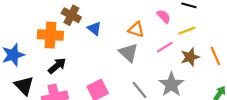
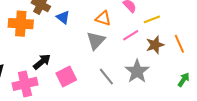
gray triangle: (128, 53) -> (96, 41), turned 30
black arrow: (57, 66) -> (42, 62), moved

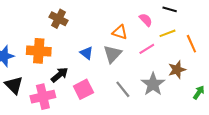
blue triangle: (63, 17) -> (87, 53), moved
orange cross: (21, 24) -> (39, 51), moved
orange line: (179, 44) -> (191, 44), moved
brown star: (155, 45) -> (177, 70), moved

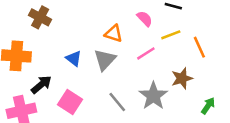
pink square: (83, 89) -> (70, 102), turned -30

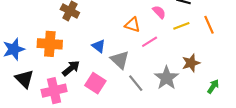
orange line: (199, 47) -> (209, 25), moved
pink line: (146, 53) -> (150, 42), moved
gray triangle: (105, 60) -> (120, 60), moved, turned -30

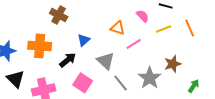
blue triangle: (99, 46) -> (84, 40), moved, turned 40
black arrow: (71, 68) -> (68, 60), moved

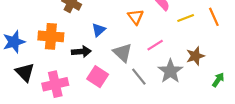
orange triangle: (118, 28) -> (136, 17), turned 35
pink line: (134, 44) -> (155, 45), moved
black arrow: (68, 60) -> (81, 52), turned 36

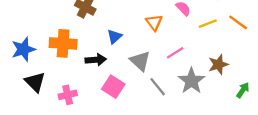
orange line: (214, 17) -> (238, 22), turned -30
pink cross: (55, 84) -> (68, 95), size x0.7

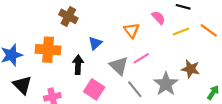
pink line: (175, 53) -> (141, 58), moved
black arrow: (96, 60) -> (78, 65), turned -84
brown star: (218, 64) -> (191, 69), turned 30

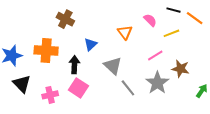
orange line: (209, 30) -> (195, 18), moved
pink line: (141, 58) -> (155, 56), moved
pink square: (94, 89) -> (78, 88), moved

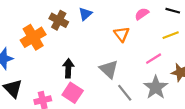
pink semicircle: (150, 20) -> (142, 14), moved, turned -80
blue triangle: (91, 44) -> (85, 14), moved
orange cross: (46, 50) -> (33, 37), moved, turned -35

